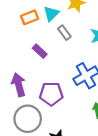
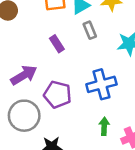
purple arrow: (19, 85) -> (24, 75), turned 60

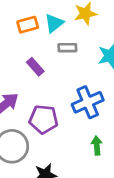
gray rectangle: (90, 30) -> (67, 48), turned -60

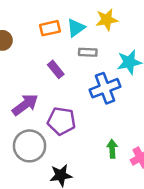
blue cross: (88, 102) -> (105, 88), moved

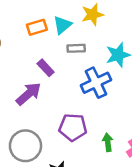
purple arrow: (25, 105) -> (29, 94), moved
purple pentagon: (61, 121) -> (73, 127), moved

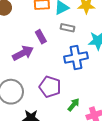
green arrow: (108, 142) -> (74, 105), turned 32

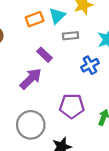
blue cross: (76, 57) -> (90, 65), size x0.7

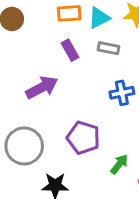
purple rectangle: (45, 55) -> (70, 50), moved

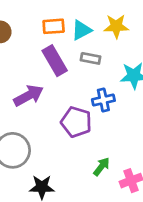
purple rectangle: (70, 50) -> (55, 61), size x1.5
purple pentagon: (83, 138) -> (76, 122), moved

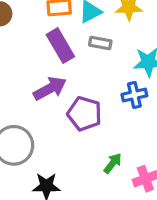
purple arrow: (29, 96) -> (50, 88), moved
blue cross: (103, 100) -> (134, 95), moved

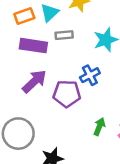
purple rectangle: (60, 46) -> (33, 46), turned -36
blue cross: (134, 95) -> (90, 75), moved

